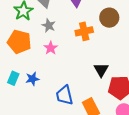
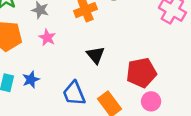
black triangle: (101, 70) -> (96, 55), moved

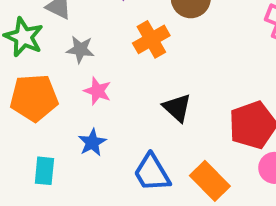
blue star: (31, 80) -> (92, 142), moved

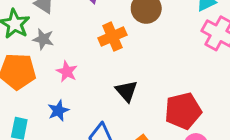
gray star: (80, 49) -> (43, 39), moved

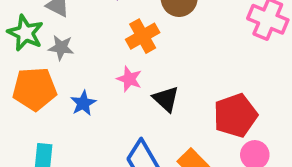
pink star: (67, 72) -> (129, 79), moved
blue star: (58, 111) -> (83, 103), moved

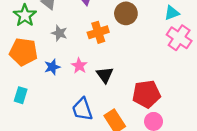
gray star: (61, 48) -> (59, 33), moved
pink star: (129, 79) -> (79, 66), moved

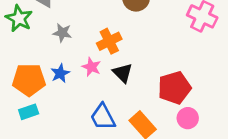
orange cross: (98, 32) -> (109, 41), moved
orange pentagon: (23, 52) -> (29, 80), moved
cyan rectangle: (21, 95) -> (29, 112), turned 63

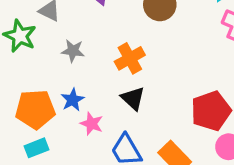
pink star: (91, 67) -> (92, 124), moved
black triangle: (123, 73) -> (133, 98), moved

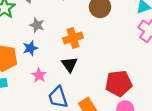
blue star: (73, 100) -> (30, 48), moved

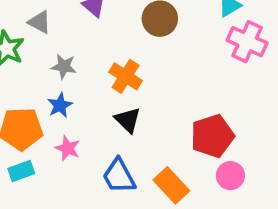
orange cross: (73, 38) -> (126, 76), turned -30
pink star: (39, 75) -> (68, 148), moved

